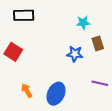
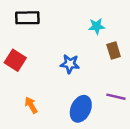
blue star: (75, 54) -> (70, 64), moved
blue ellipse: (56, 94) -> (81, 109), moved

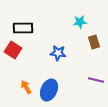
black rectangle: (27, 18) -> (23, 28), moved
blue ellipse: (81, 109) -> (49, 90), moved

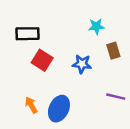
red square: (13, 50) -> (42, 60), moved
blue star: (58, 53) -> (82, 64), moved

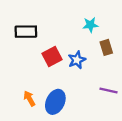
red square: (42, 60) -> (52, 57), moved, turned 30
blue star: (82, 64) -> (77, 60), turned -30

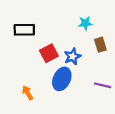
blue ellipse: (55, 102) -> (62, 79), moved

